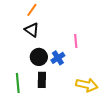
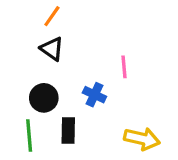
black circle: (39, 57) -> (44, 98), moved
blue cross: (58, 58) -> (94, 95), turned -32

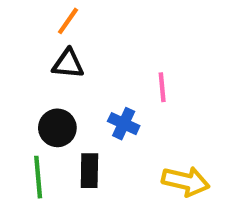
black triangle: (52, 49) -> (68, 64), turned -30

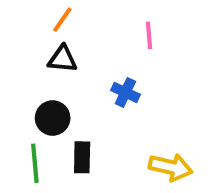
pink line: (162, 87) -> (149, 35), moved
blue cross: (124, 124) -> (125, 92), moved

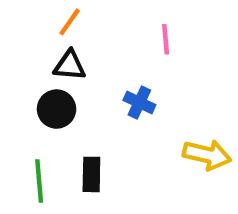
black circle: (53, 118) -> (57, 109), moved
yellow arrow: (171, 167) -> (207, 155), moved

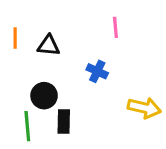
orange line: (70, 22) -> (15, 38), moved, turned -35
black circle: (57, 109) -> (44, 96), moved

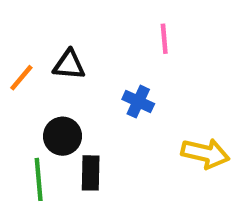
orange line: (15, 38) -> (21, 78), moved, turned 40

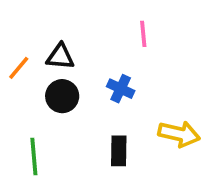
black circle: (63, 136) -> (62, 96), moved
black rectangle: (91, 173) -> (119, 151), moved

